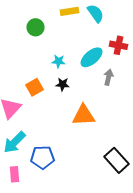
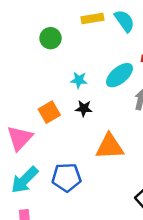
blue pentagon: (42, 157) -> (67, 177), moved

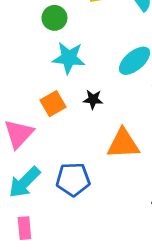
cyan star: (79, 80) -> (69, 58), moved, size x1.6

